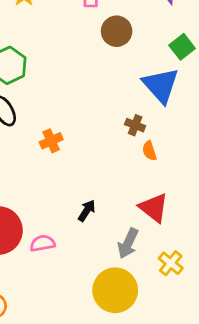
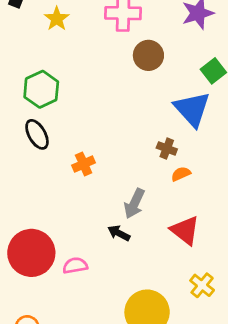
orange semicircle: (149, 151) -> (181, 174), turned 84
black arrow: (87, 211) -> (119, 233), turned -95
gray arrow: (128, 243) -> (134, 204), moved

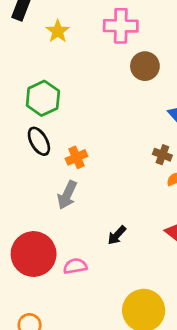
orange cross: (84, 164) -> (77, 157), moved
gray arrow: (134, 204) -> (67, 195), moved
black arrow: (119, 233) -> (117, 235), turned -75

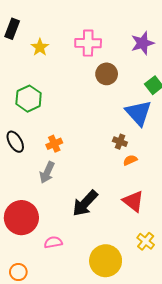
black ellipse: (39, 141) -> (15, 142), moved
black arrow: (117, 235) -> (85, 203), size x1.8
pink semicircle: (75, 266) -> (53, 242), moved

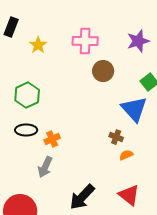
black ellipse: (15, 142) -> (26, 130), moved, turned -60

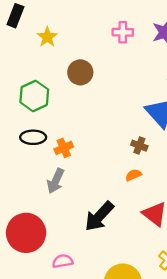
pink cross: (85, 41) -> (123, 32), moved, size x0.7
brown circle: (103, 71) -> (80, 72), moved
orange semicircle: (126, 155) -> (133, 175), moved

